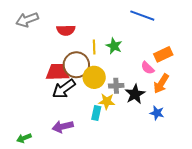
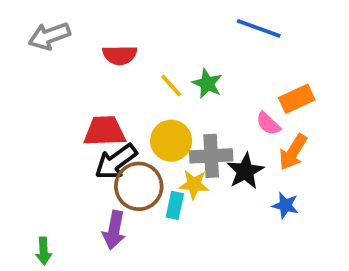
yellow line: (94, 47) -> (171, 85), turned -40
brown circle: (76, 65) -> (139, 186), moved
gray cross: (116, 86) -> (211, 156), size x1.5
purple arrow: (63, 127) -> (114, 230), turned -66
green arrow: (24, 138) -> (44, 251), turned -72

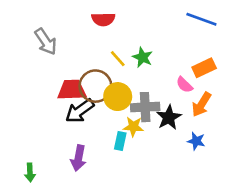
blue line: (259, 28) -> (201, 19), moved
gray arrow: (49, 36) -> (46, 42), moved, turned -104
red semicircle: (120, 55) -> (103, 19), moved
brown circle: (139, 186) -> (95, 86), moved

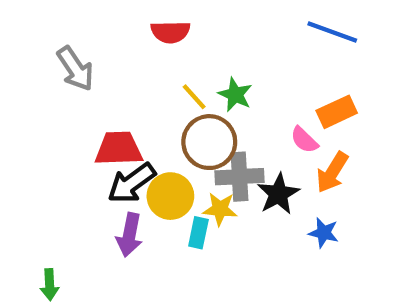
brown circle: (95, 86) -> (209, 142), moved
yellow circle: (118, 97) -> (170, 196), moved
purple arrow: (78, 158) -> (129, 235), moved

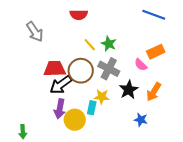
brown circle: (209, 142) -> (81, 71), moved
orange arrow: (332, 172) -> (154, 92), moved
gray cross: (239, 177) -> (109, 69), moved, turned 30
yellow circle: (170, 196) -> (75, 120), moved
blue star: (324, 233) -> (141, 120), moved

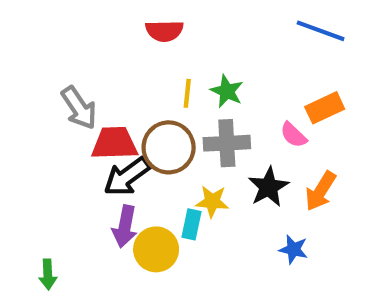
gray arrow: (35, 32) -> (79, 108), moved
yellow line: (90, 45) -> (187, 93), turned 48
gray cross: (109, 69) -> (227, 143), turned -30

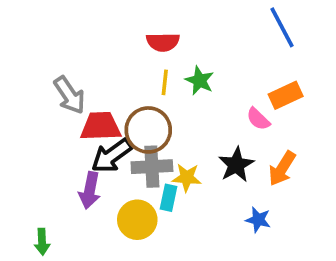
red semicircle: (164, 31) -> (163, 42), moved
blue line: (321, 31) -> (282, 27), turned 42
gray cross: (227, 143) -> (152, 167), moved
purple arrow: (125, 226) -> (90, 190), moved

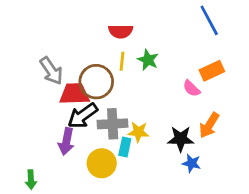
brown circle: (148, 130) -> (96, 82), moved
black star: (236, 165) -> (181, 139), moved, turned 30

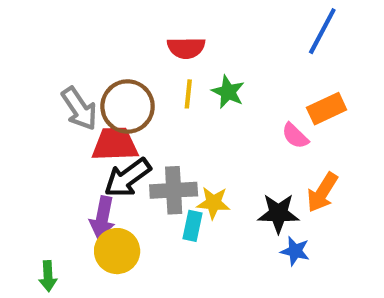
blue line: (209, 20) -> (322, 31), turned 56
brown circle: (96, 82) -> (128, 106), moved
yellow circle: (102, 163) -> (117, 251), moved

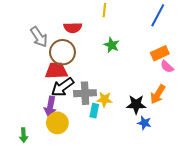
red semicircle: (186, 48) -> (73, 28), moved
yellow line: (188, 94) -> (104, 10), moved
gray arrow: (79, 109) -> (39, 37), moved
pink semicircle: (295, 136) -> (167, 67), moved

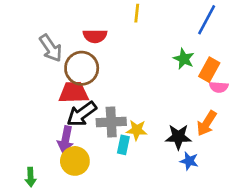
green star: (112, 45) -> (184, 59), moved
orange rectangle: (160, 53) -> (209, 70), turned -36
pink semicircle: (167, 67) -> (219, 87), turned -40

